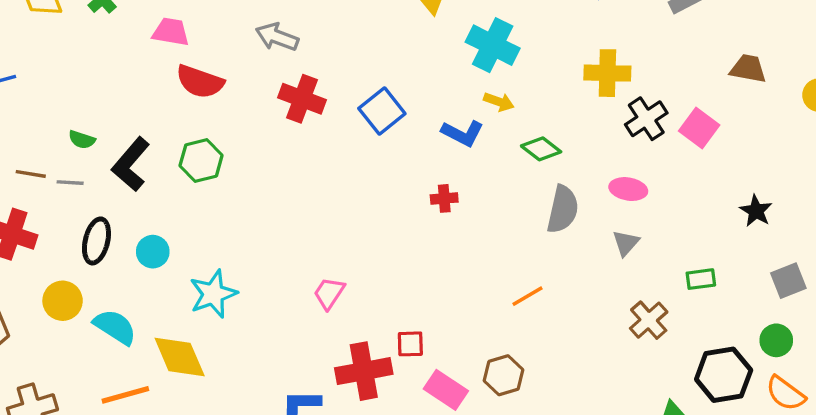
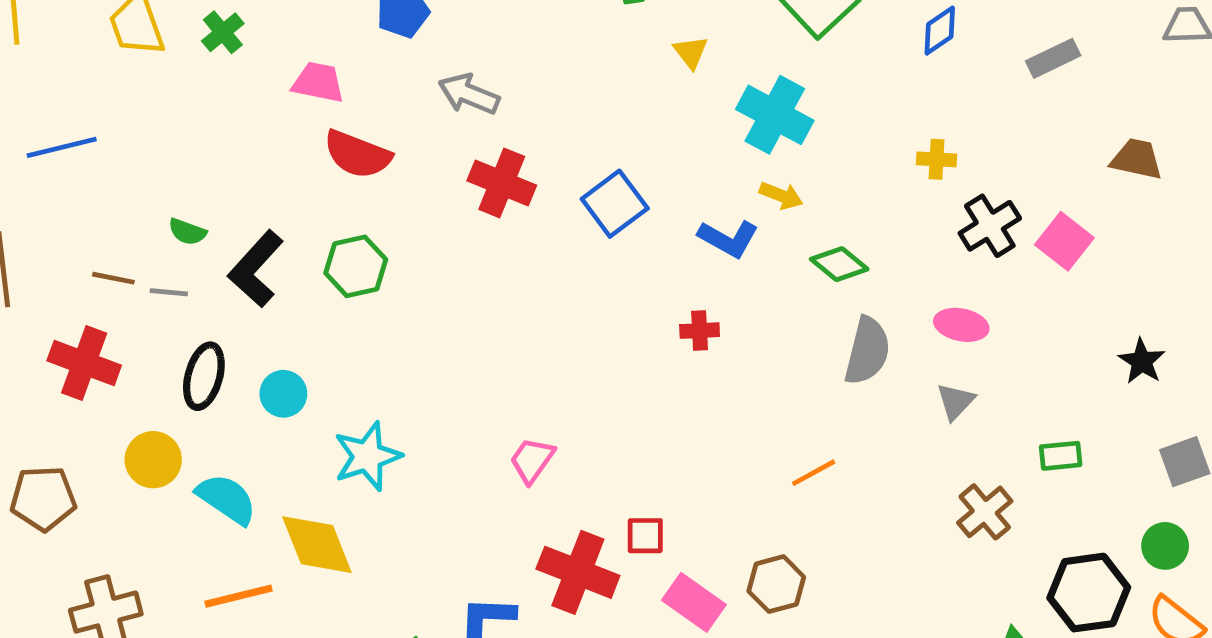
yellow cross: (607, 73) -> (937, 159), size x0.6
red cross: (364, 371) -> (578, 572), turned 30

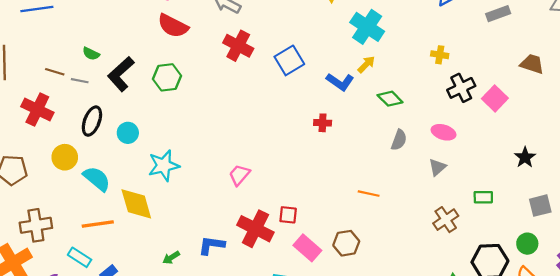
yellow arrow: (781, 196) -> (366, 64), turned -72
gray semicircle: (867, 351) -> (399, 140), size x0.7
orange line: (814, 473) -> (369, 194), turned 35

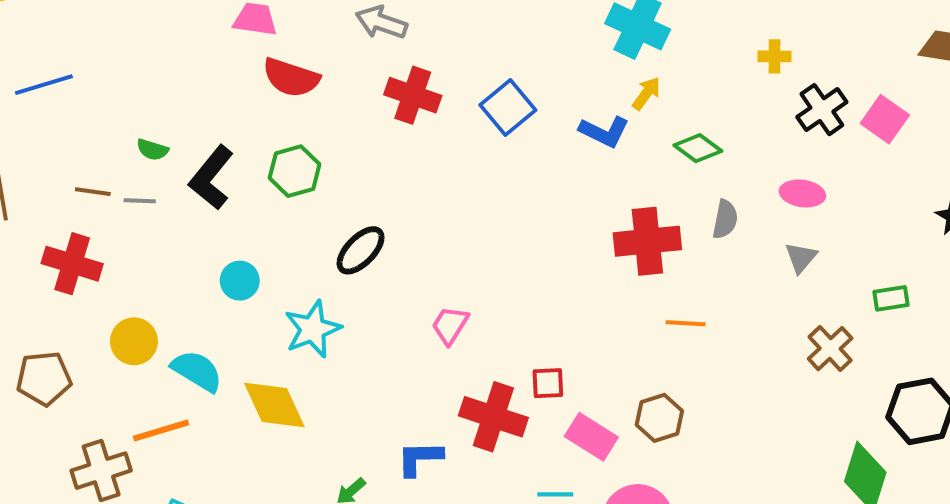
black ellipse: (92, 121) -> (361, 250), moved, turned 32
red cross: (323, 123) -> (647, 241), moved, size x2.0
orange line: (98, 224) -> (161, 430), moved

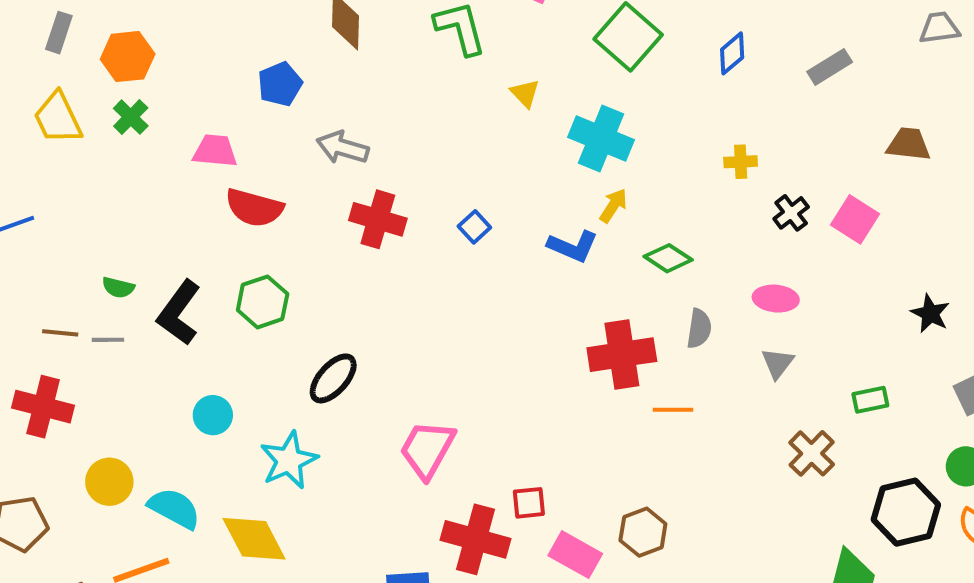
blue square: (508, 107) -> (474, 227), size x0.6
black cross: (822, 110) -> (791, 213), size x0.7
orange line: (686, 323) -> (673, 410), moved
pink trapezoid: (450, 325) -> (427, 449), size x1.5

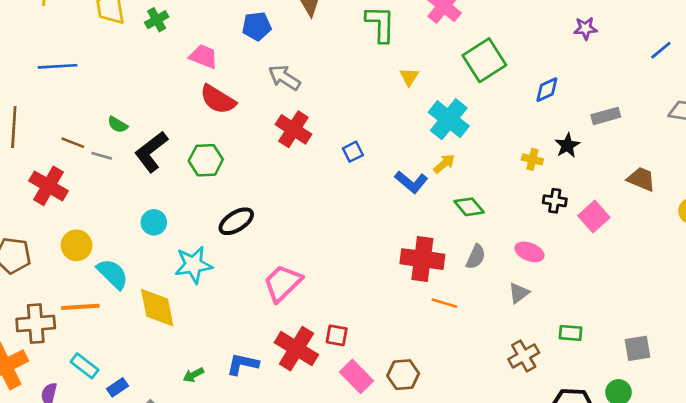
black cross: (791, 213) -> (555, 201), turned 30
black star: (930, 313) -> (567, 145), moved

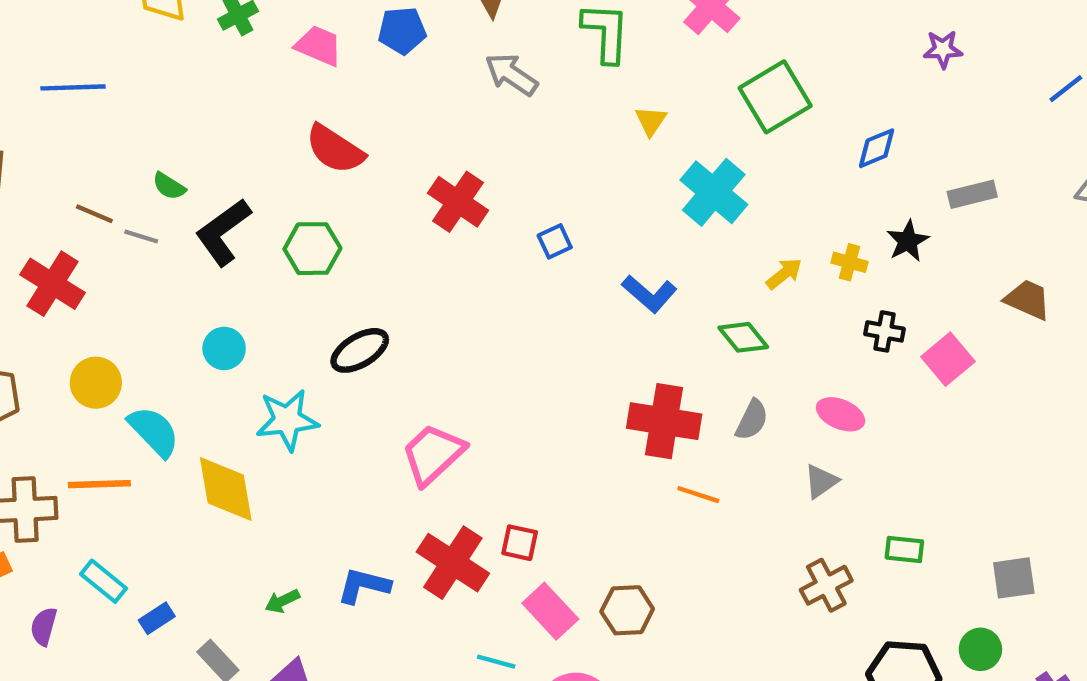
pink trapezoid: (204, 56) -> (319, 46), moved
gray arrow: (284, 78) -> (511, 74), moved
yellow arrow: (444, 164) -> (784, 274), moved

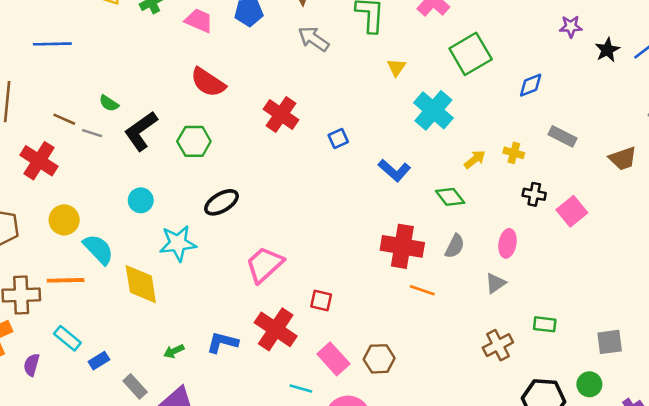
gray rectangle: (972, 194) -> (562, 136), moved, turned 40
black star: (908, 241) -> (607, 50), moved
brown trapezoid: (1028, 300) -> (623, 158), moved, turned 136
pink ellipse: (841, 414) -> (508, 243), turned 76
red square: (520, 543) -> (321, 300), moved

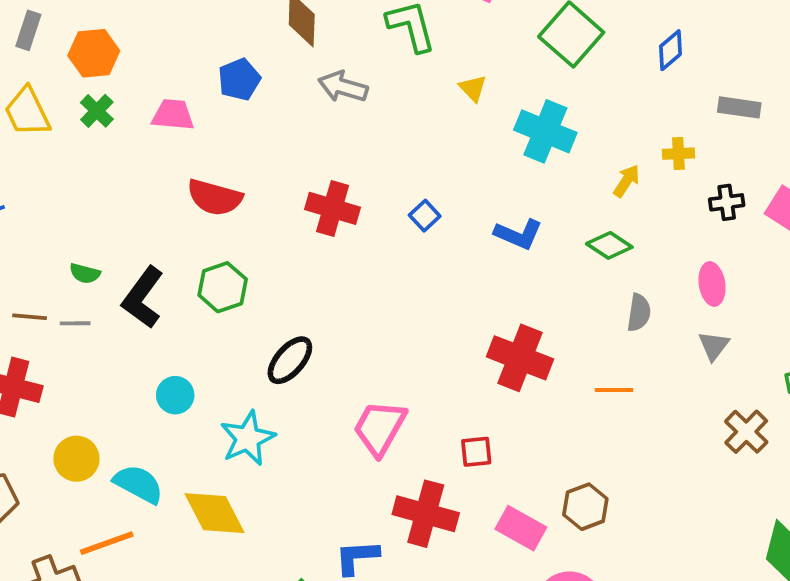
red cross: (402, 246) -> (520, 358), moved, turned 30

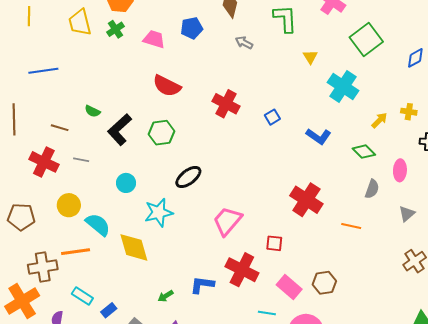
gray arrow: (343, 87) -> (244, 43), size x0.7
pink ellipse: (712, 284) -> (400, 170), moved
gray line: (75, 323) -> (81, 160), moved

